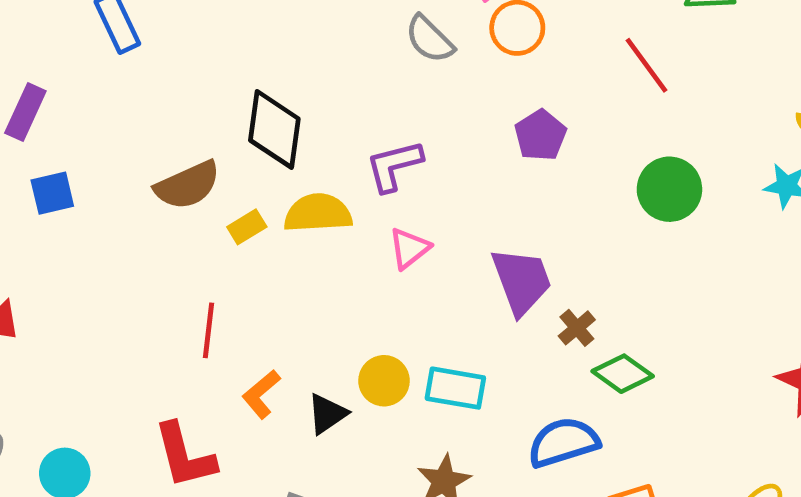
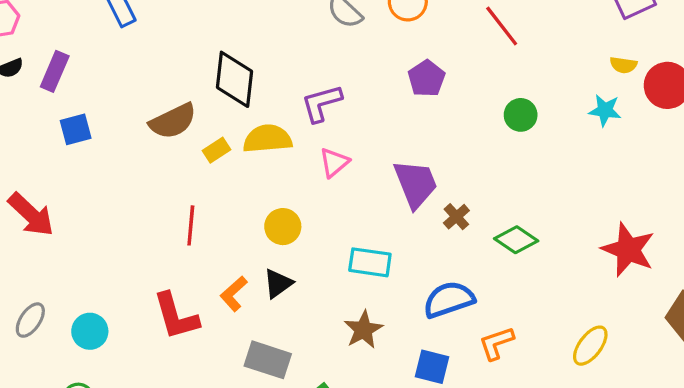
green circle: (669, 189) -> (521, 115), size x0.7
green diamond: (623, 374) -> (516, 240), moved
yellow circle: (384, 381) -> (283, 227), moved
orange L-shape: (261, 394) -> (234, 294), moved

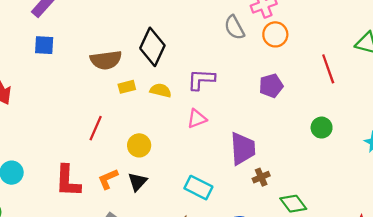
yellow semicircle: (268, 139) -> (161, 90), size x0.7
yellow circle: (283, 227) -> (139, 145), moved
black triangle: (278, 283) -> (137, 182), turned -30

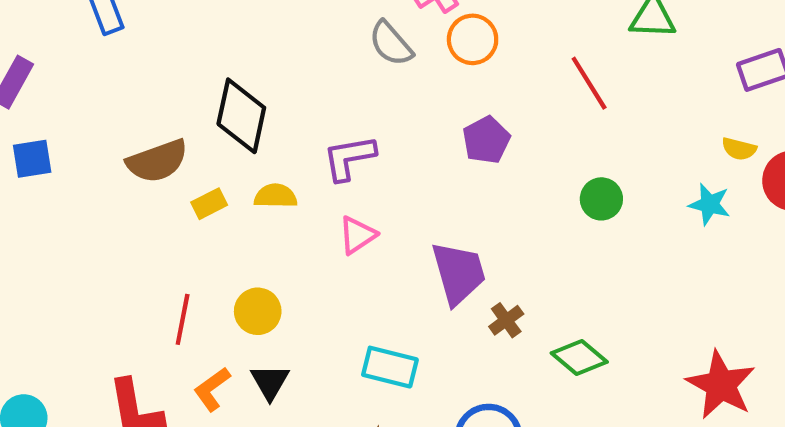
red line: (96, 128) -> (183, 319), moved

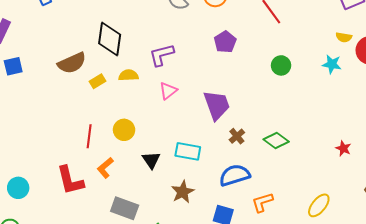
brown cross: (506, 320) -> (237, 136), moved
black triangle: (270, 382) -> (151, 160), moved
red star: (721, 385) -> (343, 148), size x0.5

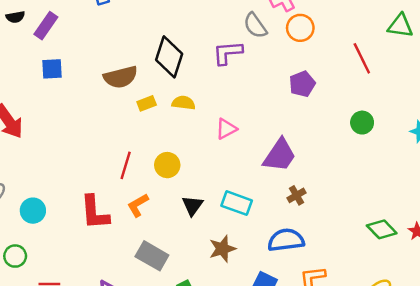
purple L-shape: (162, 55) -> (228, 53), moved
purple trapezoid: (217, 105) -> (280, 155), turned 44
green diamond: (276, 140) -> (382, 229), moved

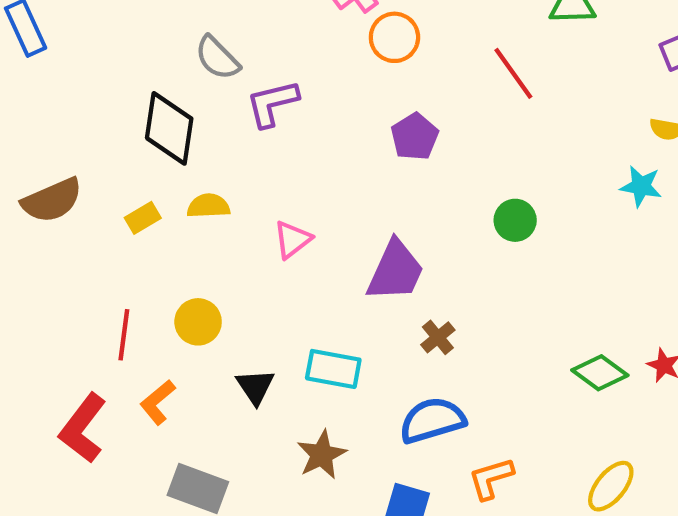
gray semicircle: (255, 26) -> (217, 58), moved
brown semicircle: (121, 77) -> (52, 200), moved
green circle: (362, 123) -> (515, 220), moved
red L-shape: (95, 213) -> (83, 428), turned 51

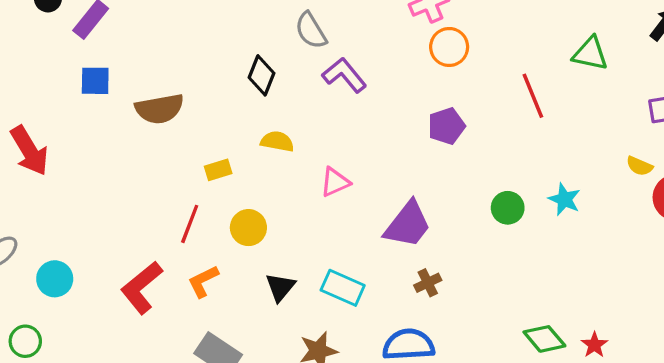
purple L-shape: (272, 103) -> (344, 75), turned 51
black diamond: (169, 128) -> (262, 75), size x0.7
cyan star: (641, 186) -> (564, 199), moved
yellow rectangle: (143, 218) -> (218, 170), moved

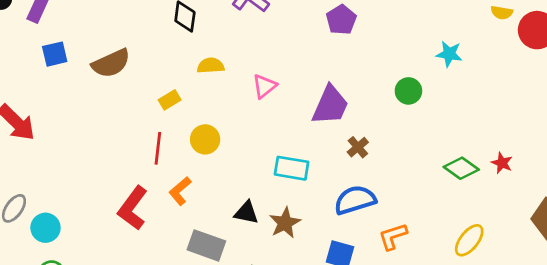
green circle: (508, 208) -> (408, 91), moved
cyan circle: (55, 279) -> (45, 228), moved
black triangle: (280, 287) -> (246, 213), moved, turned -44

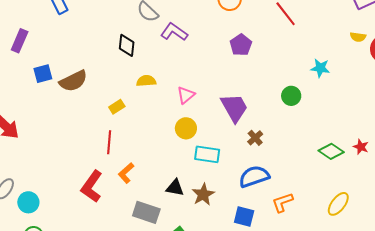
blue square: (55, 54) -> (43, 74), moved
purple trapezoid: (330, 105) -> (234, 108), turned -52
yellow circle: (205, 139) -> (186, 128), moved

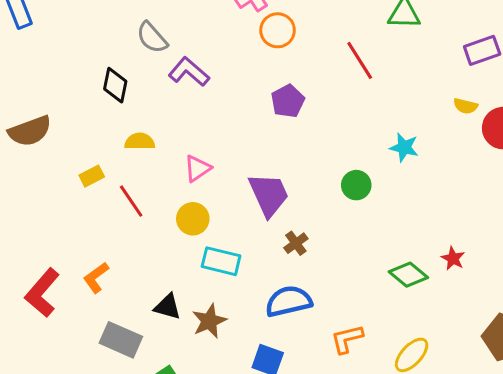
red line: (109, 142) -> (131, 201), moved, turned -45
red star: (361, 147) -> (453, 258), moved
orange L-shape: (282, 202) -> (347, 339), moved

